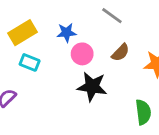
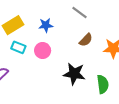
pink circle: (82, 54) -> (43, 50), moved
black star: (92, 87) -> (74, 74), moved

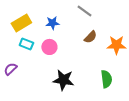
black star: (74, 74) -> (63, 80), moved

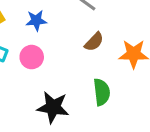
green semicircle: (106, 79) -> (102, 92), moved

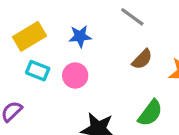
green semicircle: (102, 92) -> (150, 113), turned 44

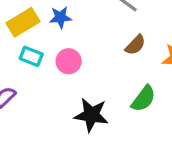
blue star: (80, 36) -> (60, 17), moved

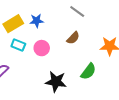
brown semicircle: (135, 45) -> (73, 38), moved

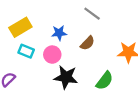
blue star: (37, 21) -> (59, 33), moved
black star: (56, 82) -> (66, 77), moved

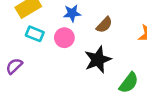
black star: (66, 77) -> (98, 60), moved, turned -30
green semicircle: (105, 81) -> (129, 83), moved

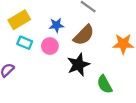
brown semicircle: (104, 25) -> (84, 35), size x1.5
green semicircle: (129, 83) -> (105, 84), turned 114

